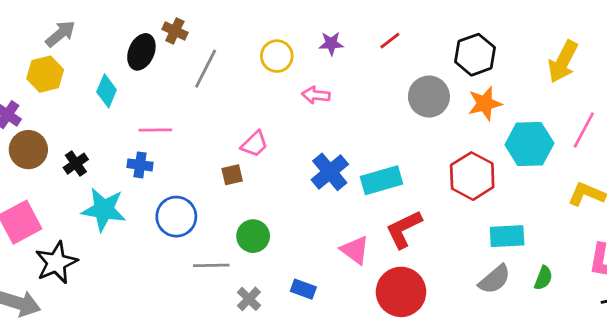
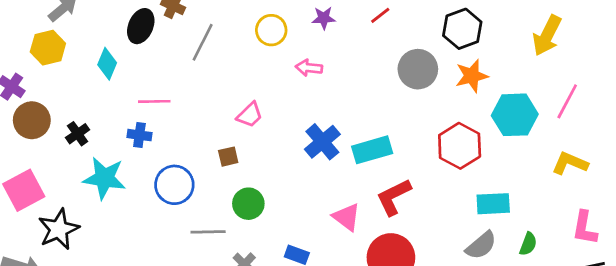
brown square: (232, 175) -> (228, 157), moved

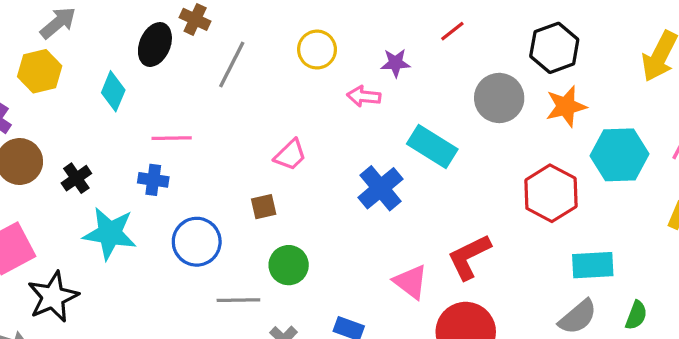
purple star: (324, 18) -> (396, 63), moved
cyan rectangle: (372, 150) -> (432, 146), moved, turned 48

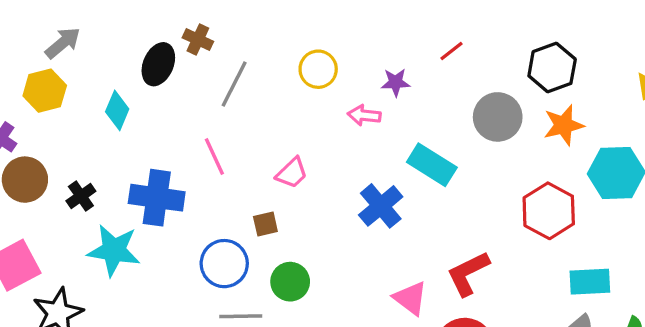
pink line: (172, 138) -> (214, 156), moved, turned 66
blue cross: (153, 180) -> (157, 198), size x1.8
blue circle: (197, 242) -> (224, 264), moved

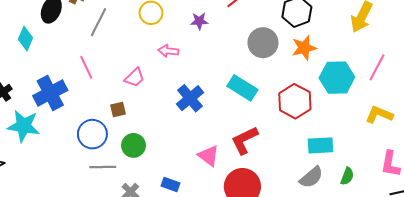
pink arrow: (364, 115) -> (168, 51), moved
cyan rectangle: (432, 165) -> (242, 88), moved
blue cross: (157, 198) -> (50, 93), turned -36

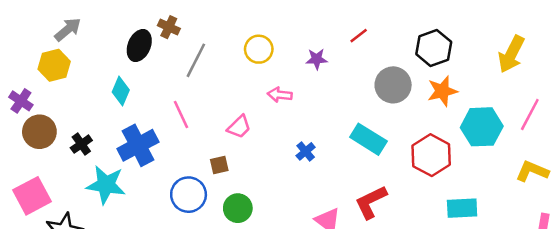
cyan diamond: (26, 39) -> (121, 91), moved
blue cross: (190, 98) -> (306, 151), size x0.6

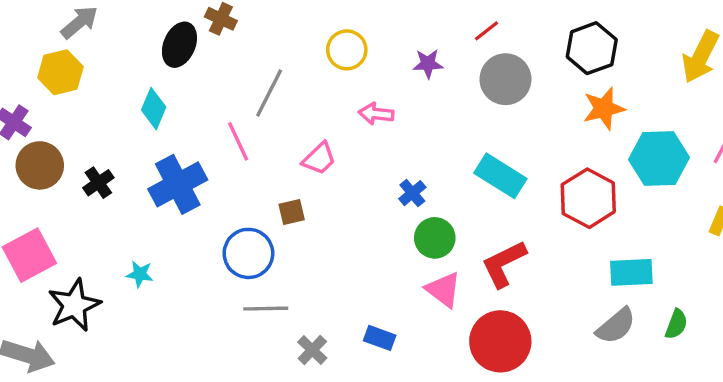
gray line: (196, 60) -> (269, 93), moved
gray circle: (393, 85) -> (505, 79), moved
cyan star: (106, 185) -> (140, 274), moved, size x0.5
green circle: (238, 208) -> (435, 238), moved

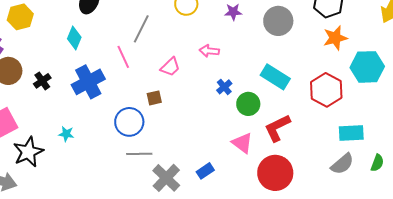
pink arrow: (376, 114) -> (209, 51), moved
green circle: (435, 238) -> (248, 104), moved
blue rectangle: (380, 338) -> (205, 171), turned -54
gray cross: (312, 350) -> (166, 178), size x1.6

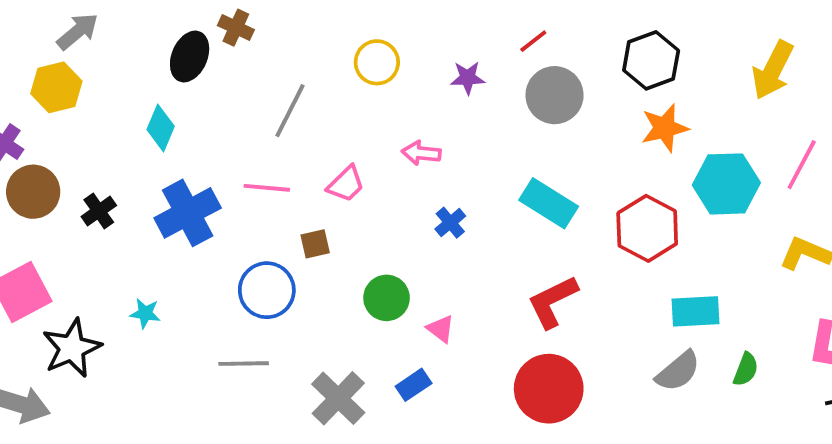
pink line: (123, 57) -> (267, 188), moved, turned -60
green circle: (248, 104) -> (387, 298), moved
pink triangle: (242, 143) -> (441, 329), moved, size x0.7
gray line: (139, 154) -> (244, 364), moved

